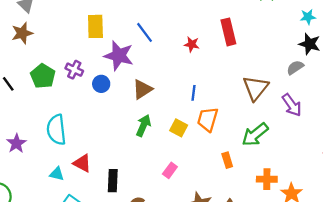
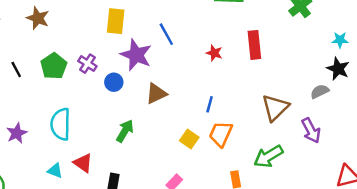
brown star: (22, 33) -> (38, 18), turned 30
green arrow: (143, 125) -> (125, 131), moved

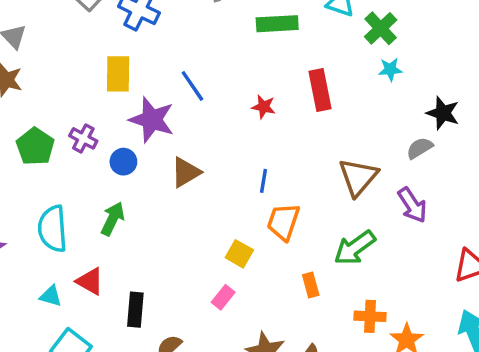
cyan star: (340, 40) -> (390, 69), moved
green arrow: (125, 131) -> (113, 219), moved
yellow square: (189, 139) -> (239, 254), moved

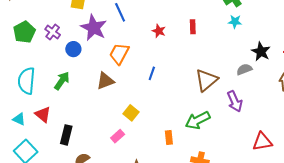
red rectangle: (320, 90) -> (193, 27), size x0.6
brown triangle: (186, 172) -> (105, 81), moved
orange trapezoid: (283, 222) -> (119, 54), moved

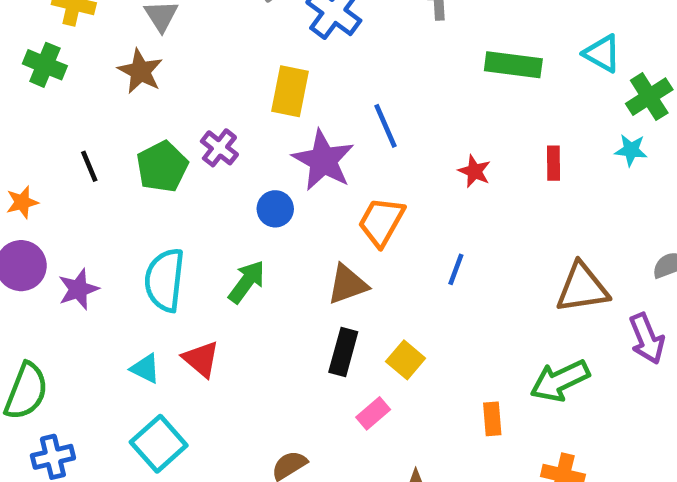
cyan star: (235, 22) -> (631, 150), moved
purple cross: (53, 32) -> (219, 148), moved
brown triangle: (206, 80) -> (582, 288), turned 30
black rectangle: (66, 135) -> (343, 352), moved

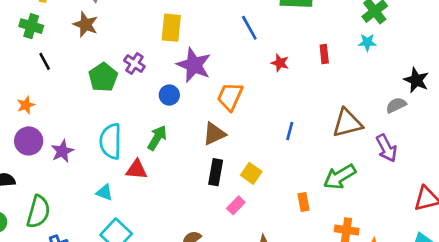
blue line: (385, 126) -> (249, 28), moved
black line: (89, 166) -> (45, 61), moved
blue line: (456, 269) -> (290, 131), moved
red triangle: (201, 359) -> (136, 169), moved, turned -30

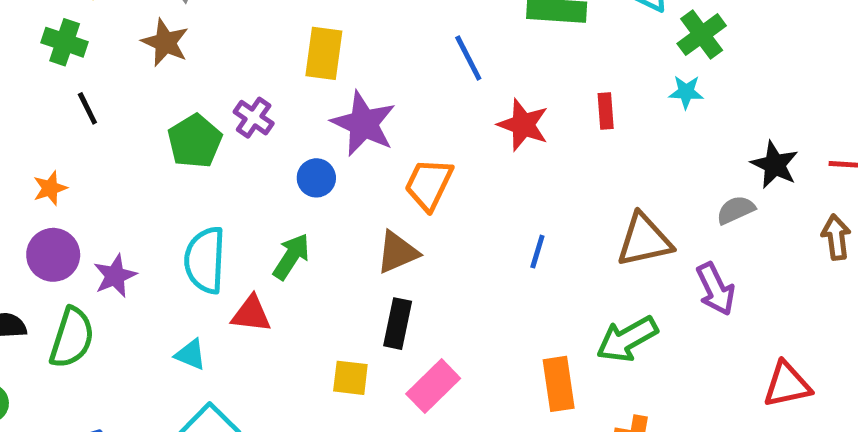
red star: (280, 63) -> (523, 125), size x1.5
yellow square: (251, 173) -> (350, 378), moved, turned -30
orange rectangle: (304, 202) -> (559, 384), size x1.5
pink rectangle: (236, 205) -> (433, 386), size x1.5
green semicircle: (38, 212) -> (72, 338), moved

